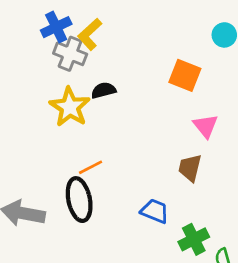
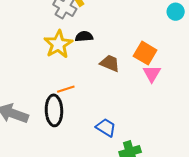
orange square: (185, 75) -> (145, 53), moved
brown trapezoid: (190, 168) -> (110, 63), moved, turned 90

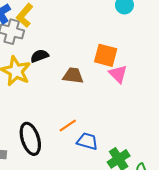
orange line: (66, 89) -> (68, 125), moved

